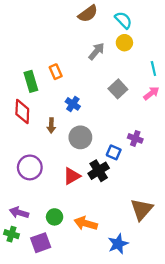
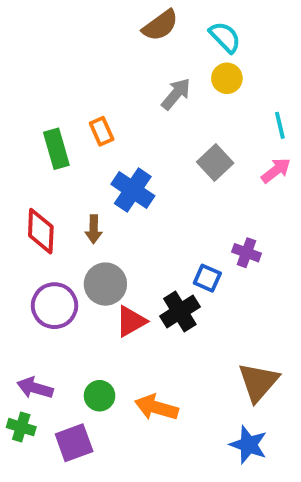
blue cross: (73, 104) -> (133, 190), size x1.5
red diamond: (22, 112) -> (41, 231), moved
gray circle: (80, 137) -> (105, 284), moved
blue star: (118, 244) -> (248, 445), moved, turned -30

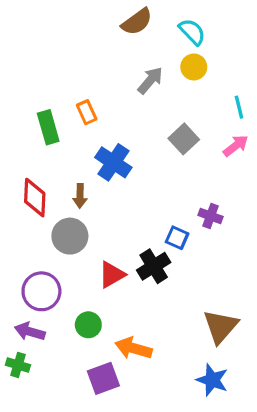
gray circle: (105, 284) -> (70, 236), moved
purple circle: (54, 306) -> (41, 291), moved
green circle: (100, 396) -> (88, 325), moved
purple square: (74, 443) -> (103, 378), moved

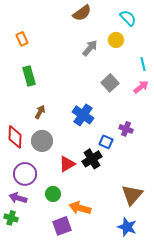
cyan semicircle: (192, 32) -> (128, 18), moved
orange rectangle: (87, 112) -> (22, 39), moved
blue cross: (113, 162) -> (83, 115), moved
brown arrow: (80, 196) -> (40, 112), moved, turned -152
red diamond: (35, 198) -> (15, 137), moved

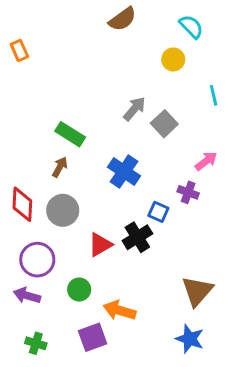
orange rectangle: (22, 39) -> (19, 50), moved
gray arrow: (90, 48) -> (134, 109), moved
green rectangle: (29, 76) -> (70, 134), moved, turned -42
pink arrow: (141, 87) -> (206, 161), moved
green cross: (11, 218) -> (36, 343), moved

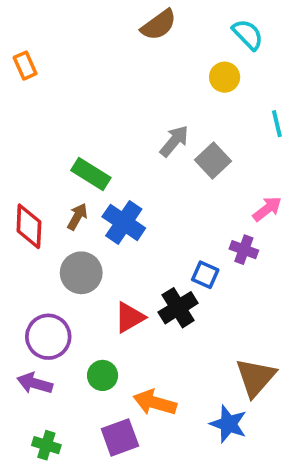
blue cross: (124, 171) -> (124, 222), moved
red diamond: (22, 204) -> (29, 226), moved
blue star: (190, 339) -> (228, 424), moved

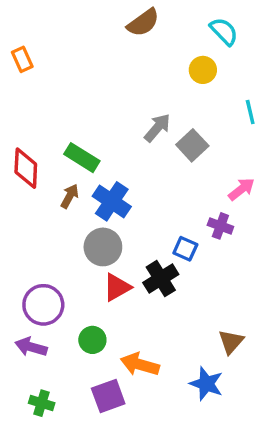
red diamond: (29, 226) -> (26, 168), moved
gray circle: (81, 273) -> (103, 247), moved
brown triangle: (256, 377) -> (231, 342), size x0.7

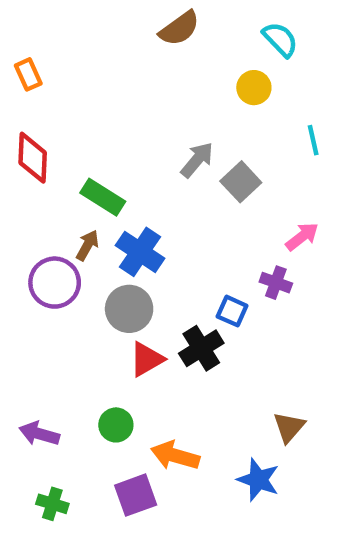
red diamond: (26, 168) -> (33, 158), moved
purple circle: (43, 305) -> (55, 283), moved

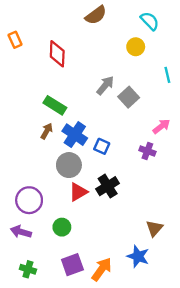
red diamond: (33, 158) -> (57, 54), moved
purple circle: (55, 283) -> (29, 200), moved
blue square: (232, 311) -> (102, 146), moved
orange arrow: (175, 456) -> (102, 269), moved, turned 110

